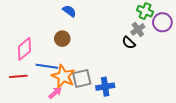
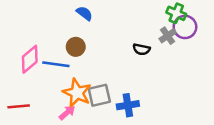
purple circle: (162, 22) -> (185, 27), moved
black semicircle: (129, 43) -> (142, 49), moved, turned -32
blue line: (47, 66) -> (56, 64), moved
red line: (18, 76) -> (19, 106), moved

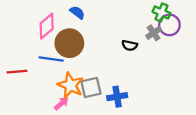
brown circle: (76, 47) -> (69, 43), size x1.6
pink diamond: (30, 59) -> (47, 26), moved
red line: (19, 106) -> (17, 72), moved

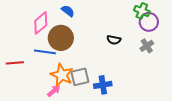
gray cross: (154, 33) -> (147, 46), moved

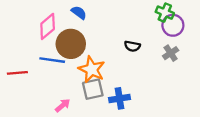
orange star: (62, 75) -> (92, 69), moved

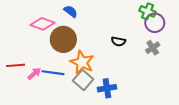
pink diamond: (48, 26) -> (43, 24), turned 60
blue line: (52, 60) -> (53, 73), moved
gray square: (93, 89) -> (83, 80), turned -36
pink arrow: (63, 105) -> (34, 74), moved

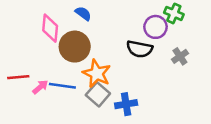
purple circle: (155, 23) -> (155, 27), moved
pink diamond: (43, 24) -> (50, 28), turned 75
black semicircle: (118, 41) -> (140, 49), size x1.5

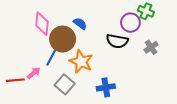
blue semicircle: (83, 13) -> (80, 24), moved
red line: (18, 77) -> (15, 80), moved
blue line: (62, 86) -> (52, 55), moved, turned -70
gray square: (98, 94) -> (65, 84), moved

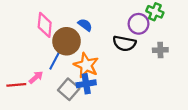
gray cross: (151, 47) -> (160, 50), turned 32
blue cross: (106, 87) -> (86, 84), moved

